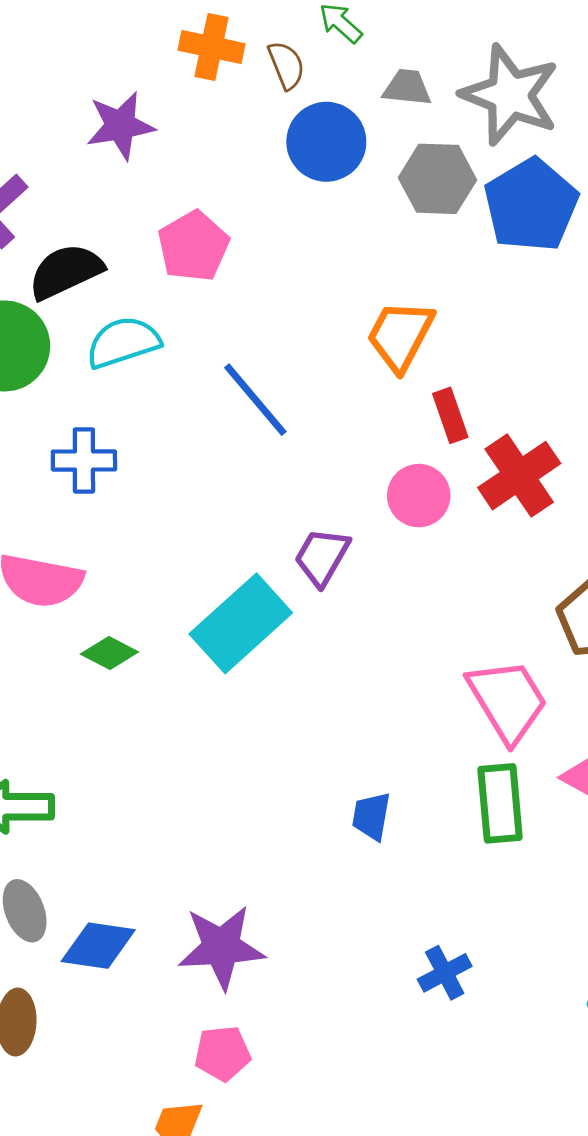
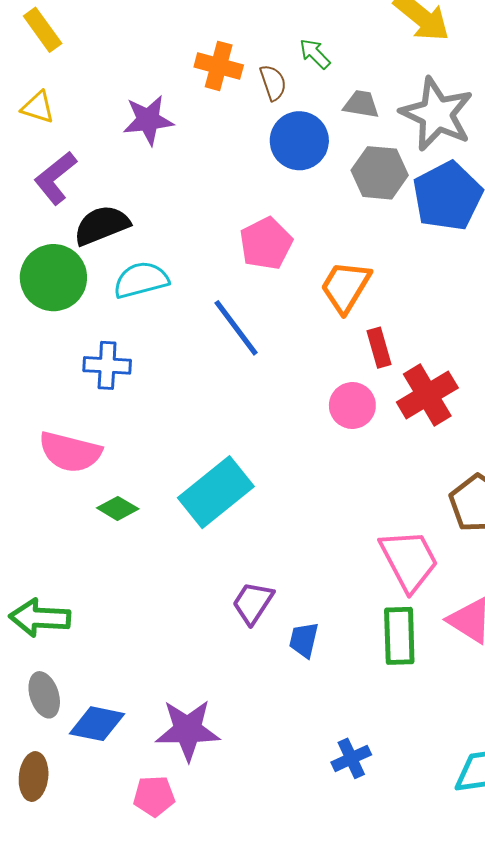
pink pentagon: (193, 246) -> (266, 243), moved
purple trapezoid: (322, 557) -> (253, 603), moved
pink pentagon: (223, 1053) -> (154, 796), moved

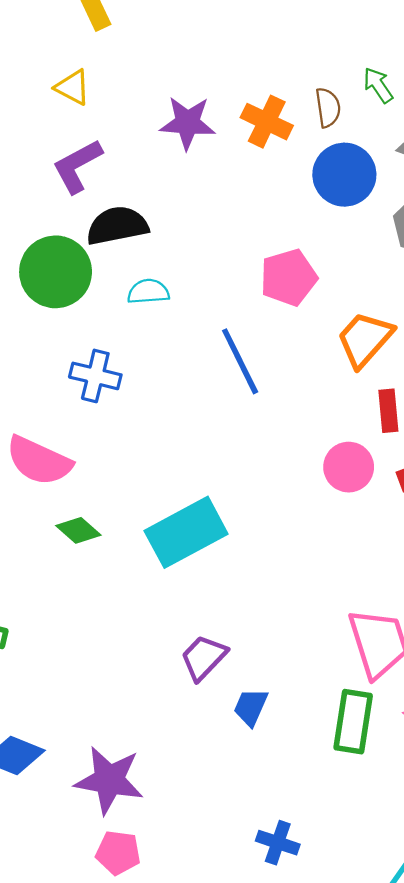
orange cross: (219, 66) -> (267, 122), moved
cyan semicircle: (141, 280) -> (148, 292), size x0.7
blue cross: (351, 758) -> (278, 843), turned 33
pink pentagon: (154, 796) -> (118, 853), moved

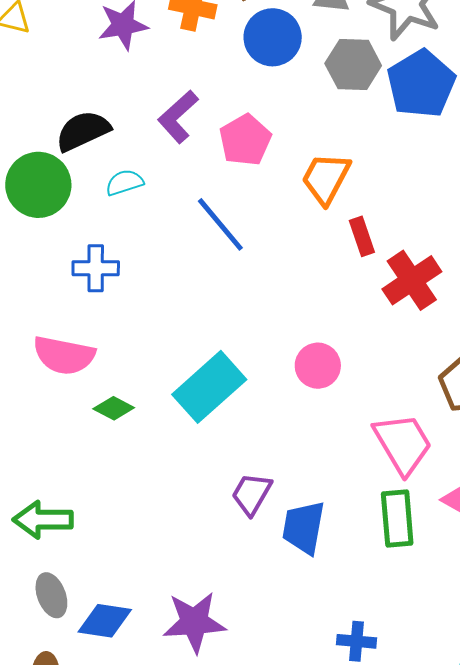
purple L-shape: (77, 166) -> (178, 117), moved
pink circle: (349, 467) -> (318, 366), moved
blue trapezoid: (251, 707) -> (304, 527), size x1.5

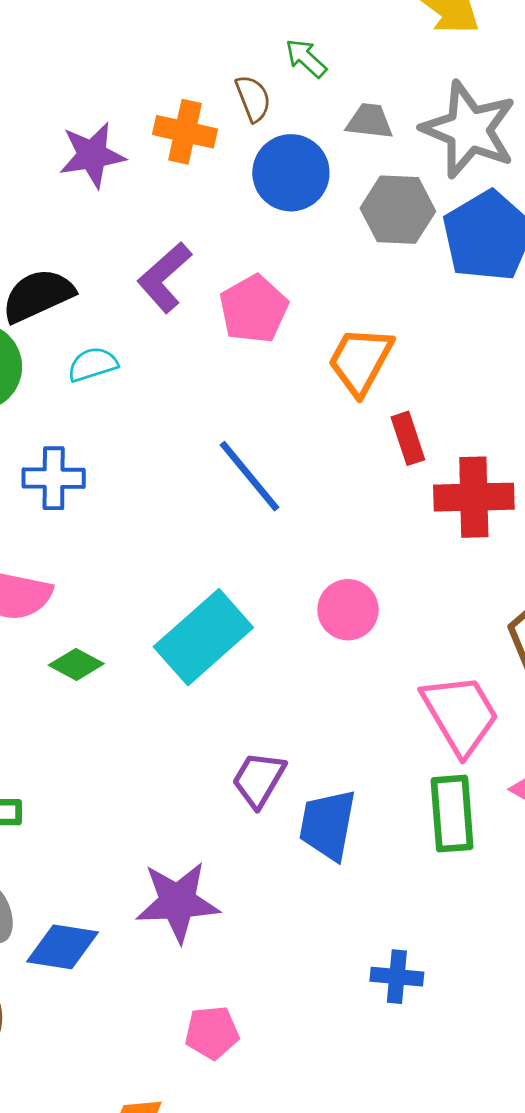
blue line: (220, 224) -> (249, 476), moved
red cross: (412, 280) -> (474, 497), turned 32
purple star: (194, 622) -> (178, 902), moved

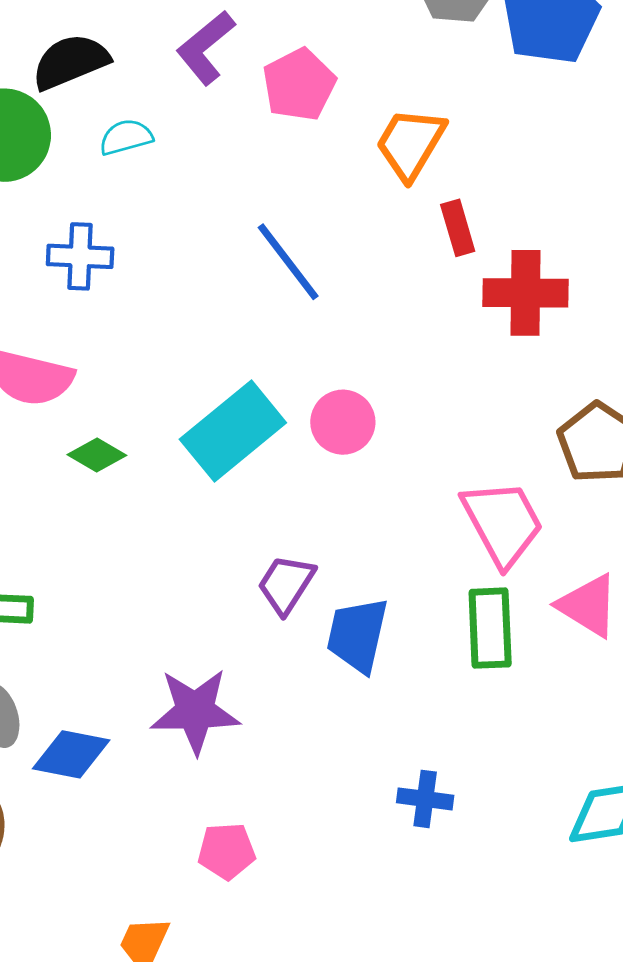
pink circle: (348, 610) -> (343, 422), moved

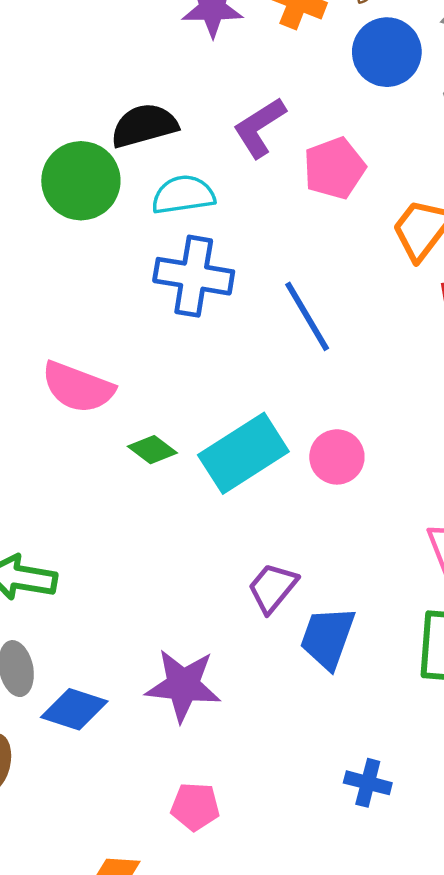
cyan semicircle: (126, 137) -> (183, 195), size x1.4
blue cross: (80, 256) -> (194, 276), moved, size x1.4
green diamond: (97, 455) -> (152, 450), moved

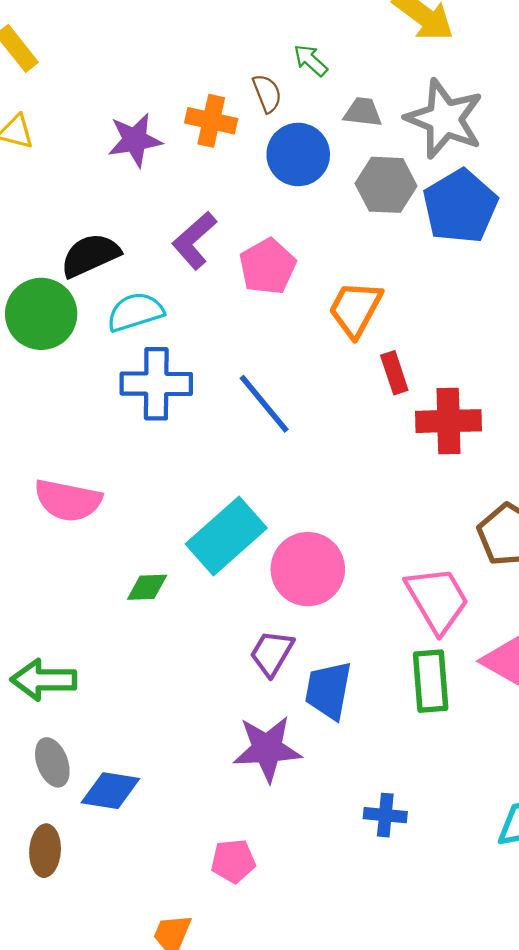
green diamond: (152, 450) -> (147, 587), moved, turned -30
pink circle: (337, 457) -> (308, 569), moved, size x1.5
purple star: (183, 685) -> (267, 749), moved

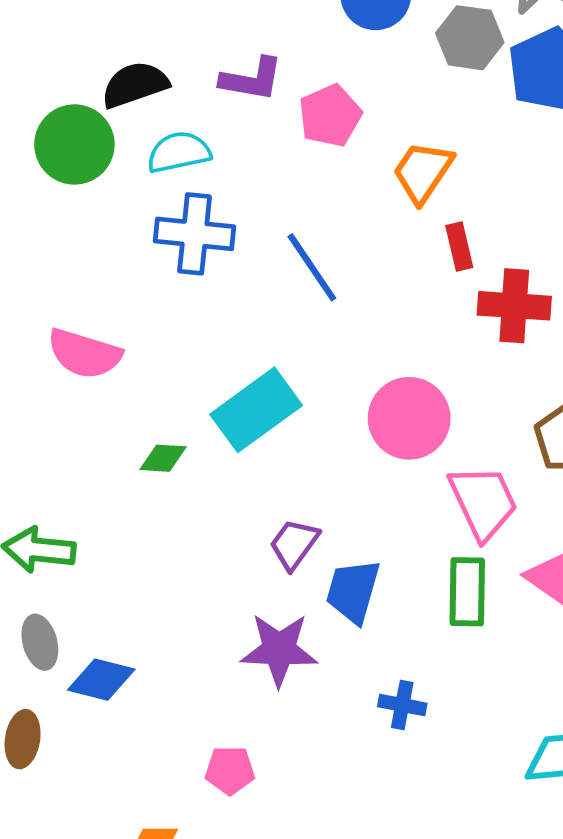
purple L-shape: (194, 240) -> (252, 79), turned -134
pink circle: (308, 569) -> (409, 418), moved
blue cross: (385, 815) -> (402, 705), moved

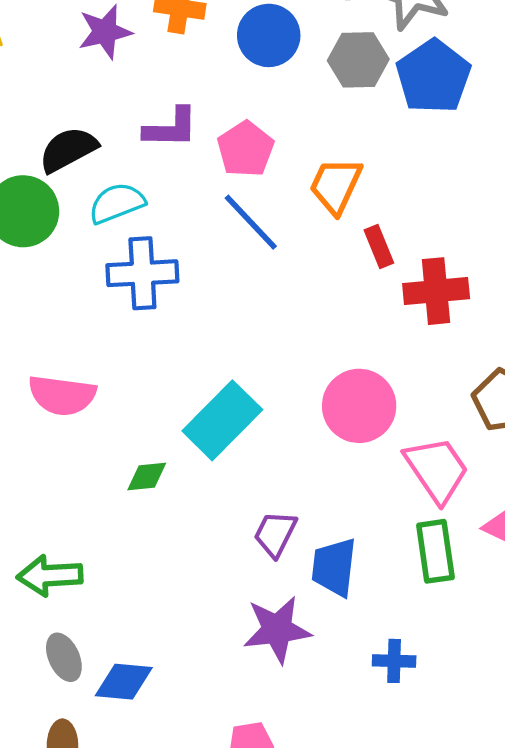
blue line: (312, 267) -> (251, 222), moved

